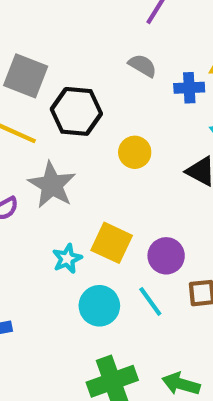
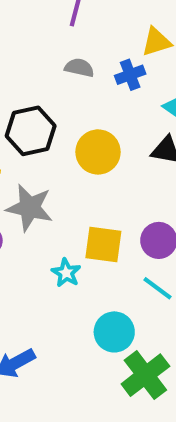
yellow circle: (135, 152) -> (98, 152), size x1.4
cyan circle: (99, 306) -> (114, 332), moved

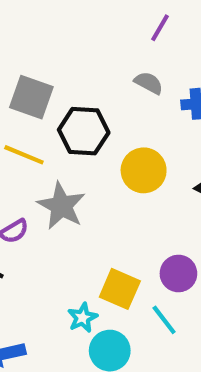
yellow square: (103, 244) -> (120, 289), moved
cyan star: (66, 273) -> (83, 318), moved

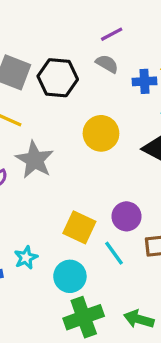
purple line: (160, 28) -> (112, 34), moved, turned 30
black hexagon: (84, 131) -> (58, 78), moved
cyan star: (83, 318) -> (26, 258), moved

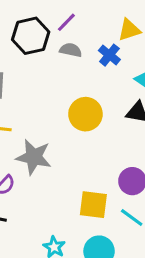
black hexagon: (58, 78) -> (31, 36), moved
blue cross: (145, 81) -> (109, 55), turned -30

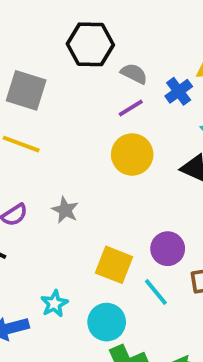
purple line: (66, 22) -> (131, 108), moved
gray star: (34, 157) -> (65, 210), moved, size x0.6

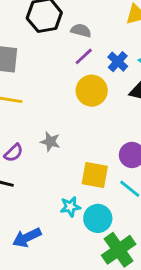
blue cross: (179, 91) -> (118, 62), moved
cyan star: (54, 304) -> (70, 207), moved, turned 30

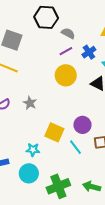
blue cross: (118, 62) -> (89, 52), moved
cyan circle: (98, 218) -> (29, 173), moved

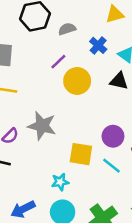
gray semicircle: (68, 33) -> (67, 29), turned -32
purple line: (66, 51) -> (58, 62), moved
gray star: (30, 103) -> (42, 126), size x1.6

